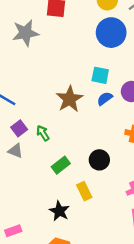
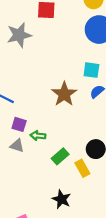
purple square: (19, 128) -> (19, 124), turned -32
green arrow: (43, 133) -> (38, 136), moved, turned -48
yellow rectangle: (84, 191) -> (82, 168), moved

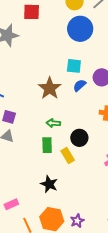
green arrow: (38, 136) -> (53, 123), moved
green rectangle: (60, 156) -> (47, 145), turned -49

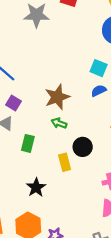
brown star: (50, 88) -> (57, 97), moved
green rectangle: (47, 145) -> (28, 143), moved

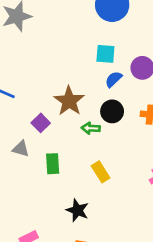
purple square: (13, 103) -> (41, 123), moved, turned 32
green arrow: (59, 123) -> (91, 128), moved
black circle: (83, 147) -> (112, 111), moved

